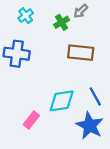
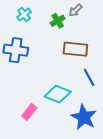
blue line: (95, 96) -> (89, 77), moved
cyan diamond: (62, 101) -> (58, 94), turned 30

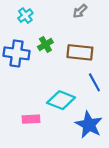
green cross: (58, 21) -> (45, 45), moved
pink rectangle: (29, 112) -> (31, 119), turned 49

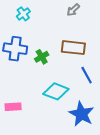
green cross: (45, 45) -> (42, 57), moved
pink rectangle: (31, 119) -> (13, 107), moved

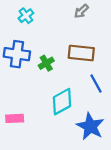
cyan diamond: (56, 91) -> (62, 102), turned -50

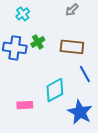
green cross: (46, 63) -> (38, 42), moved
pink rectangle: (15, 118) -> (25, 105), moved

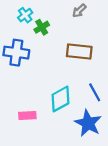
green cross: (38, 42) -> (42, 27), moved
blue line: (85, 74) -> (95, 92), moved

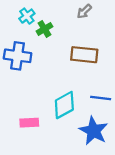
blue line: (95, 92) -> (101, 98), turned -54

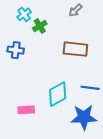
blue cross: (18, 56) -> (16, 50), size x0.7
blue star: (94, 131) -> (84, 117), turned -30

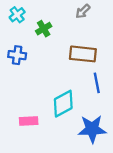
cyan cross: (24, 14) -> (17, 15), moved
blue line: (90, 88) -> (97, 83), moved, turned 72

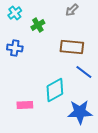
blue line: (97, 83) -> (84, 72), turned -42

